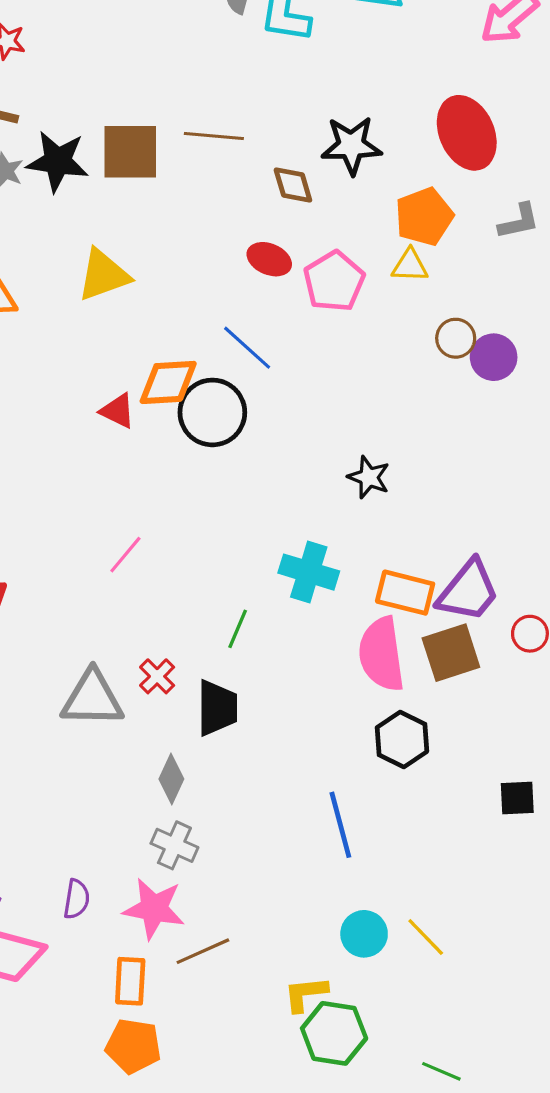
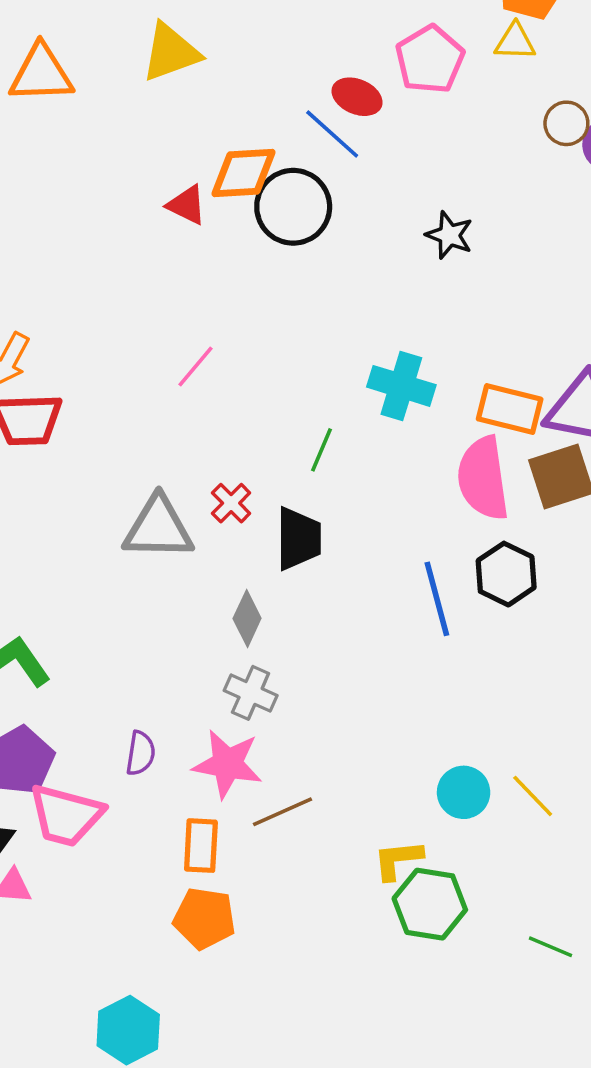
red ellipse: (269, 259) -> (357, 97), moved
black star: (369, 477) -> (449, 235), moved
blue line: (340, 825) -> (437, 599), moved

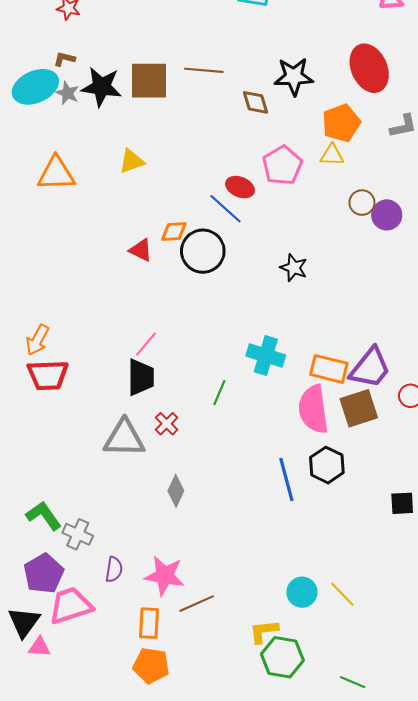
yellow triangle: (171, 52) -> (131, 161), size x0.7
orange diamond: (243, 173) -> (174, 231), size x0.7
black trapezoid: (298, 539) -> (141, 377), moved
gray cross: (251, 693) -> (78, 534), moved
pink trapezoid: (66, 815) -> (71, 606), turned 147

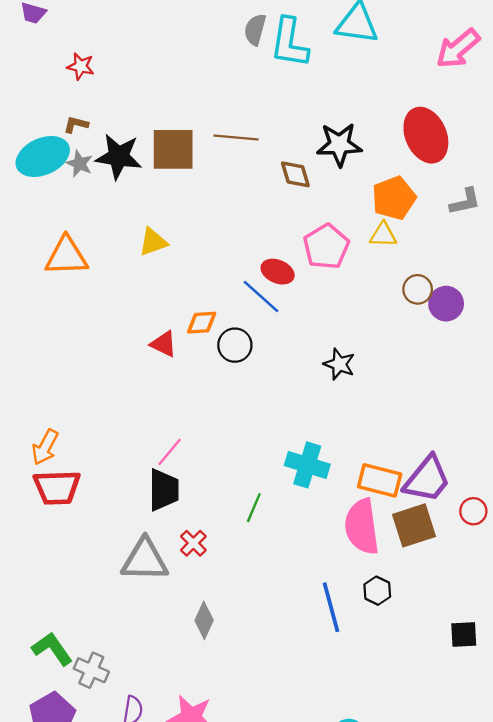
black circle: (203, 251) -> (235, 345), size x0.7
black hexagon: (327, 465) -> (377, 591), size x0.7

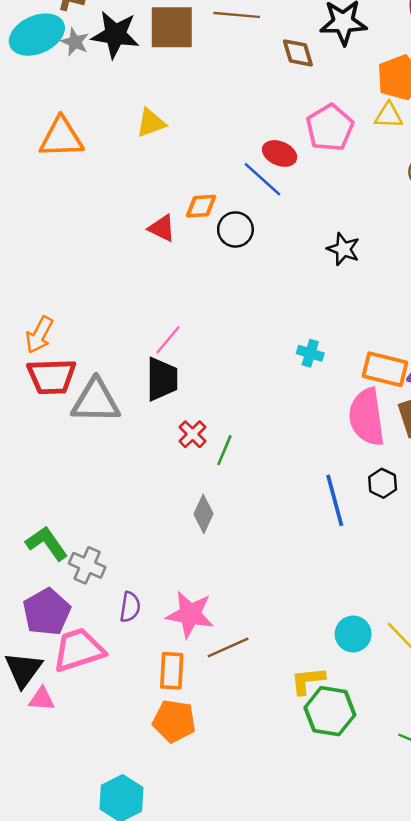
cyan cross: (307, 465) -> (310, 353), size x0.6
green line: (254, 508) -> (224, 450), moved
gray triangle: (145, 560) -> (96, 401), moved

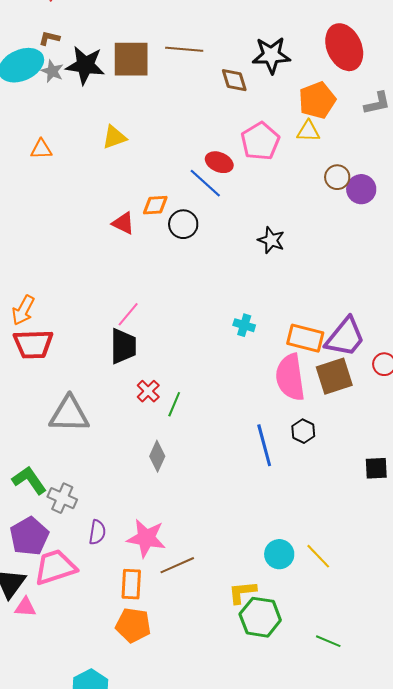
orange triangle: (61, 138) -> (41, 149), size x0.6
gray triangle: (96, 401) -> (69, 414), moved

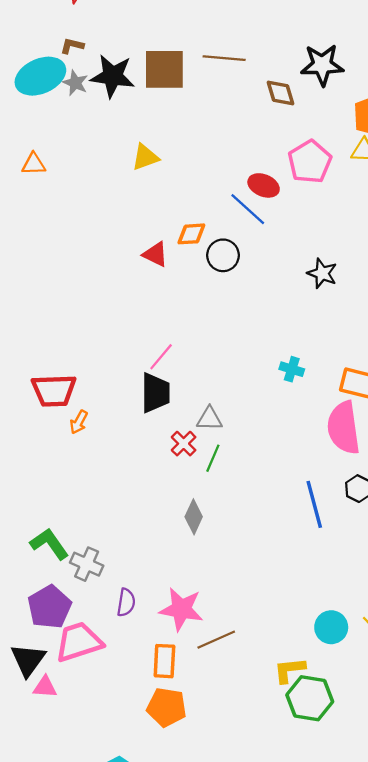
orange triangle: (41, 149) -> (34, 164), moved
orange arrow: (23, 310) -> (79, 422), moved, size x0.7
gray triangle: (69, 414) -> (209, 419), moved, size x0.6

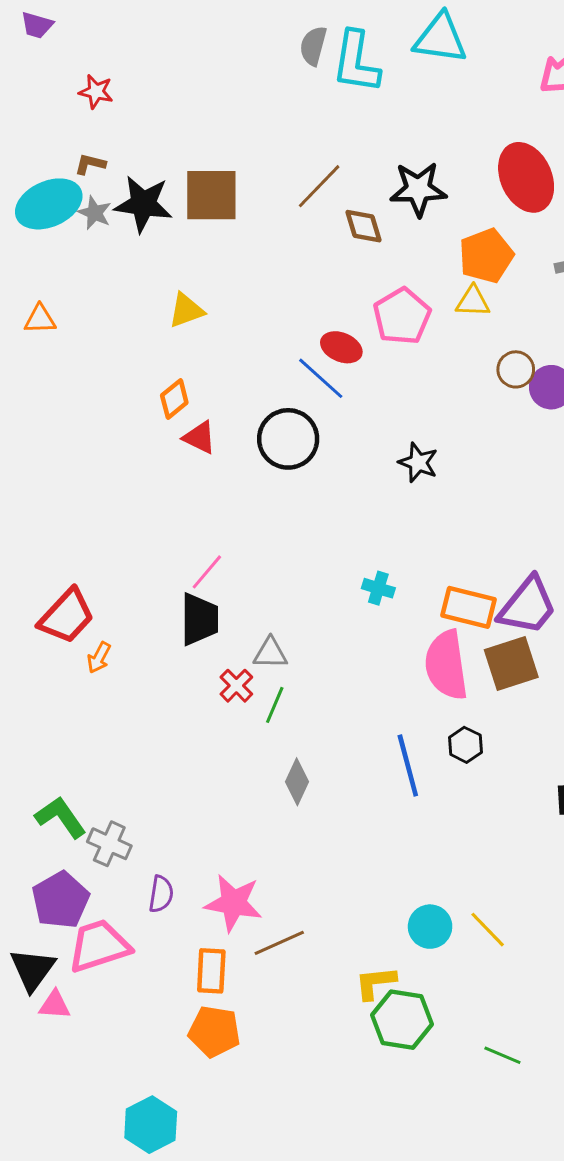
brown line: (224, 58) -> (319, 186), moved, turned -51
orange diamond: (191, 234) -> (174, 399), moved, turned -36
black circle: (223, 255) -> (288, 439), size x1.4
red trapezoid: (54, 391) -> (66, 616), turned -45
gray diamond: (194, 517) -> (297, 782), moved

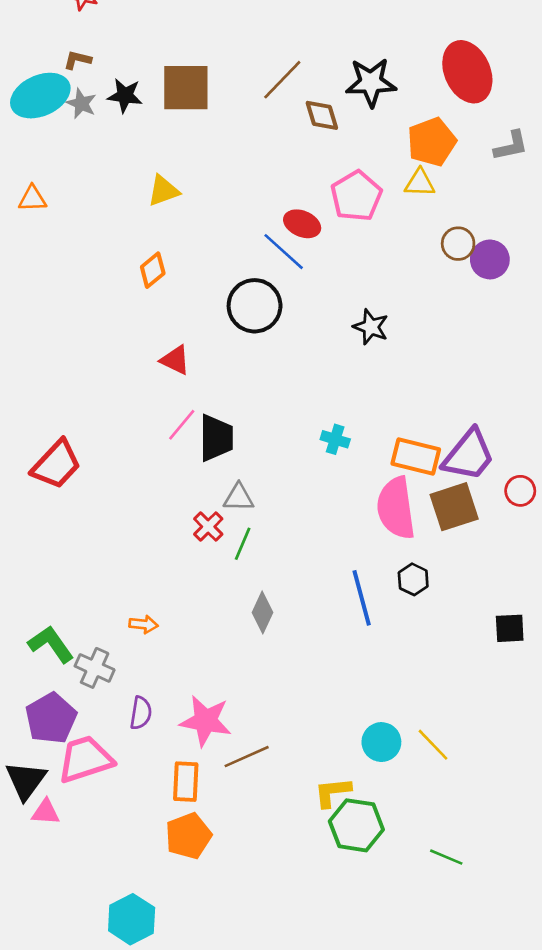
black star: (143, 204) -> (125, 96), size x0.7
red triangle: (199, 437) -> (175, 360), moved
black trapezoid: (199, 619) -> (216, 438), moved
orange arrow: (99, 658) -> (143, 624), moved, turned -112
orange pentagon: (214, 1032) -> (188, 836), turned -30

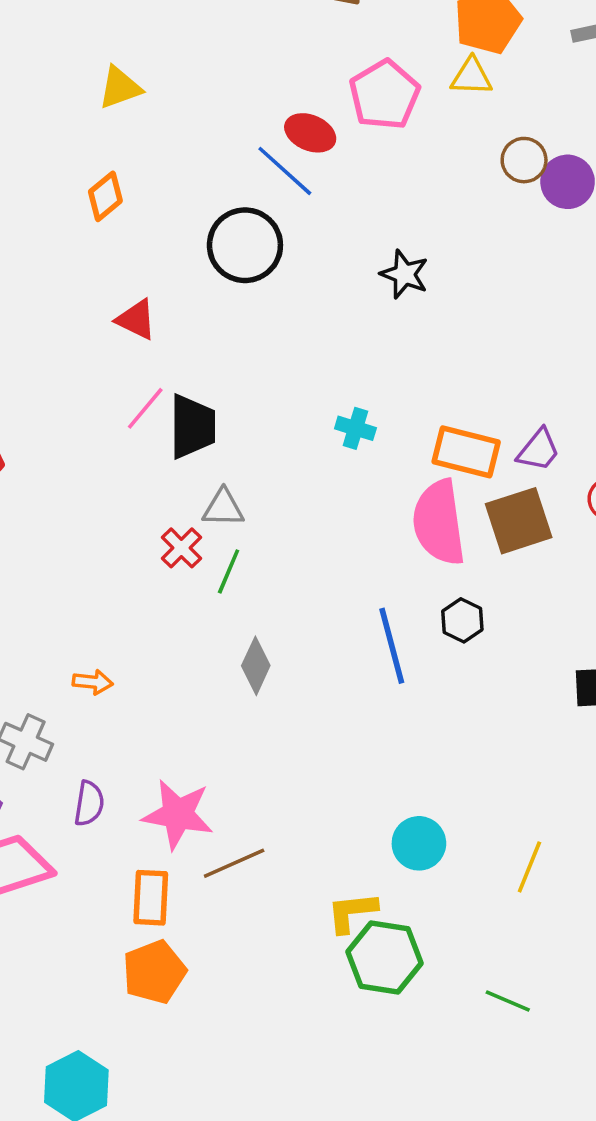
purple trapezoid: (469, 455) -> (539, 450), size x0.6
yellow line: (433, 745) -> (529, 867), moved, turned 66

